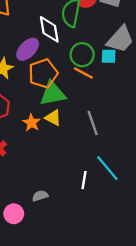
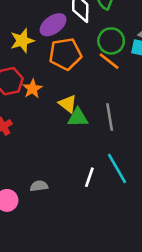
green triangle: (53, 94) -> (78, 118), moved, size x0.7
orange star: (32, 123) -> (32, 89), moved

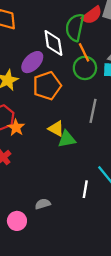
orange line: (109, 61) -> (84, 52), moved, turned 36
orange star: (32, 89) -> (16, 128), moved
gray line: (110, 117) -> (93, 111), moved, turned 30

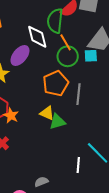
orange pentagon: (47, 86) -> (56, 83), moved

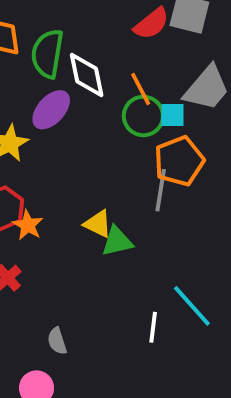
green semicircle: (55, 21) -> (47, 54), moved
cyan square: (91, 56) -> (172, 115), moved
orange pentagon: (56, 83) -> (179, 161), moved
gray semicircle: (41, 182) -> (57, 341), moved, turned -88

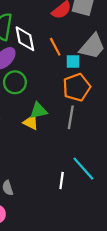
green circle: (143, 116) -> (15, 82), moved
gray line: (161, 190) -> (71, 117), moved
green triangle: (117, 241) -> (38, 111), moved

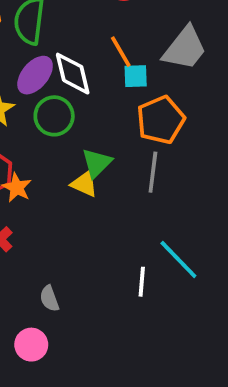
white diamond: (25, 39) -> (73, 74), moved
cyan square: (73, 61) -> (136, 76), moved
green triangle: (38, 111) -> (97, 163), turned -30

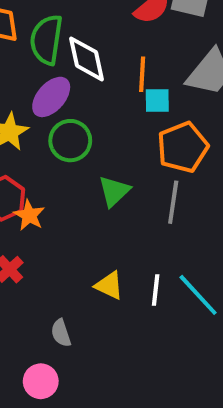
orange line: (121, 52) -> (142, 74), turned 32
white diamond: (73, 74) -> (87, 59), moved
yellow triangle: (84, 184) -> (109, 285), moved
white line: (142, 282) -> (156, 290), moved

